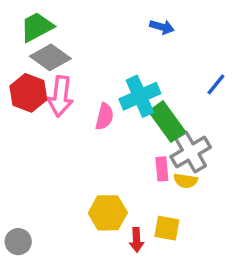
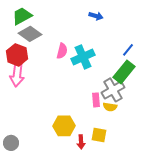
pink arrow: (60, 96) -> (17, 75), moved
pink semicircle: (104, 117) -> (62, 51), moved
green rectangle: (167, 122) -> (124, 72), moved, turned 75

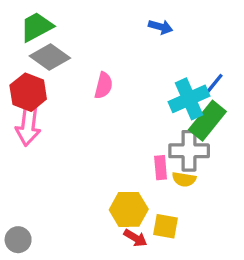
cyan cross: (83, 57) -> (189, 99), moved
gray cross: (113, 90) -> (189, 151), turned 30
yellow hexagon: (64, 126) -> (129, 209), moved
red arrow: (81, 142) -> (135, 238), turned -56

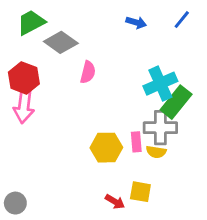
gray diamond: (50, 57) -> (61, 42), moved
blue line: (214, 84) -> (182, 20), moved
yellow hexagon: (129, 209) -> (106, 148), moved

